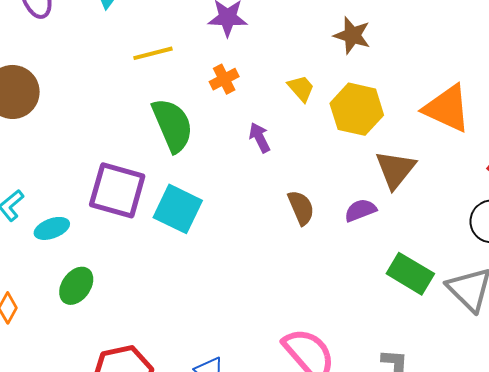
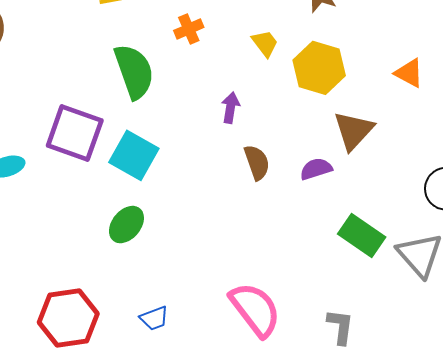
orange triangle: (447, 108) -> (409, 73), size x0.6
purple arrow: (260, 138) -> (230, 108), moved, turned 32
green ellipse: (76, 286) -> (126, 225), moved

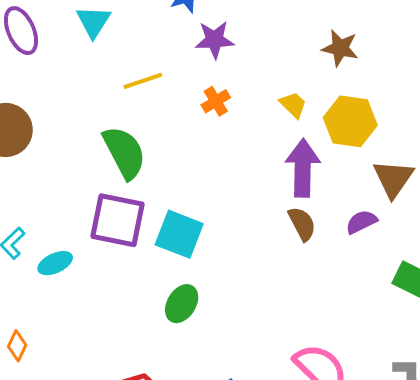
green semicircle: (134, 71) -> (124, 152), moved
purple arrow: (230, 108) -> (303, 168), moved, size x1.8

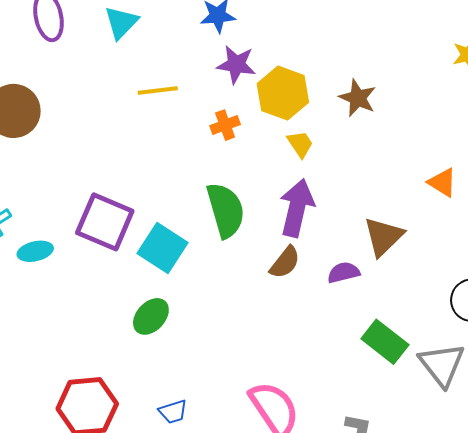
yellow hexagon: (350, 121) -> (283, 93), moved
green semicircle: (124, 152) -> (226, 210), moved
brown semicircle: (302, 224) -> (285, 262), turned 54

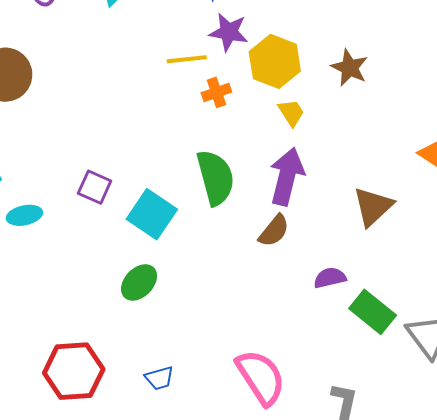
yellow line: (158, 90) -> (187, 59), moved
purple square: (105, 222) -> (95, 187), size x0.6
purple semicircle: (344, 272) -> (330, 278), moved

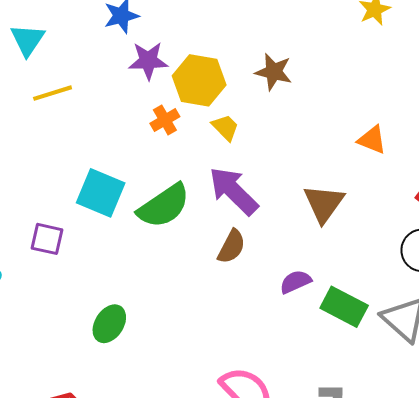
yellow line: (187, 59) -> (53, 93), moved
orange cross: (216, 92) -> (165, 120), moved
purple arrow: (287, 177) -> (233, 191), turned -48
green semicircle: (216, 178) -> (164, 206), turned 82
cyan square: (152, 214) -> (101, 193), moved

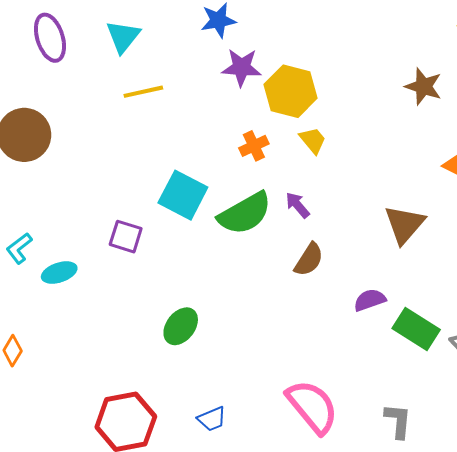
brown star: (274, 72) -> (423, 86), moved
orange cross: (165, 120) -> (254, 146), moved
purple arrow: (233, 191) -> (297, 205), moved, size x0.5

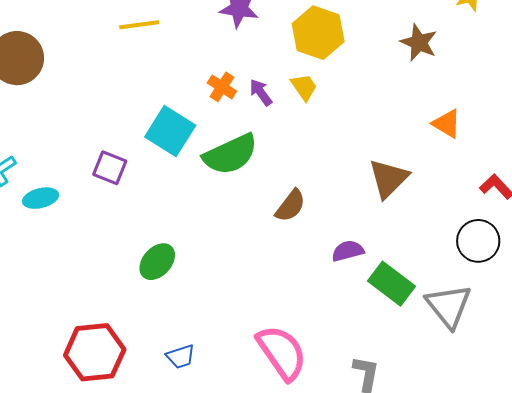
yellow hexagon: (291, 91) -> (318, 33), moved
orange cross: (254, 146) -> (222, 87), moved, turned -36
purple arrow: (297, 205) -> (261, 92), moved

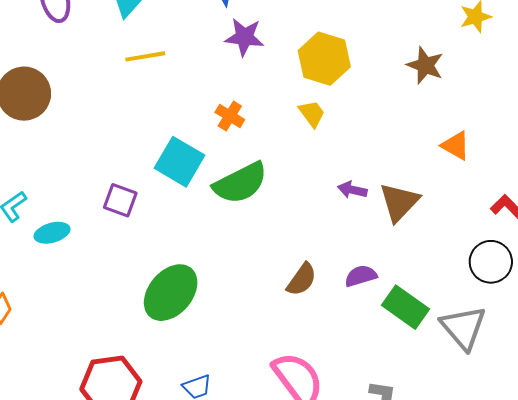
purple arrow: (261, 92) -> (352, 190), moved, turned -40
brown semicircle: (290, 206) -> (302, 279), moved
green ellipse: (157, 262) -> (171, 293), size x1.5

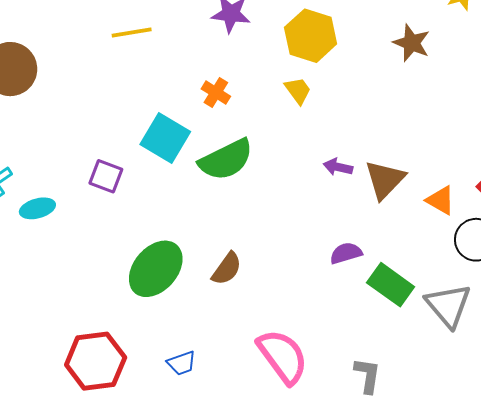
orange triangle: (456, 146) -> (441, 200), moved
brown semicircle: (302, 279) -> (227, 269), moved

